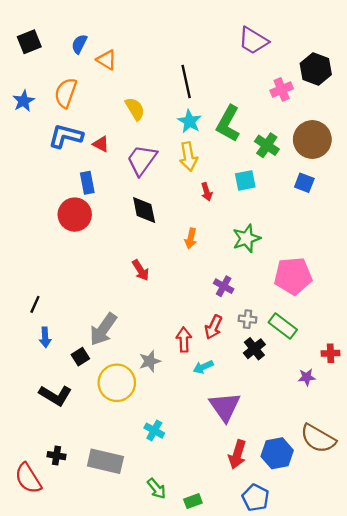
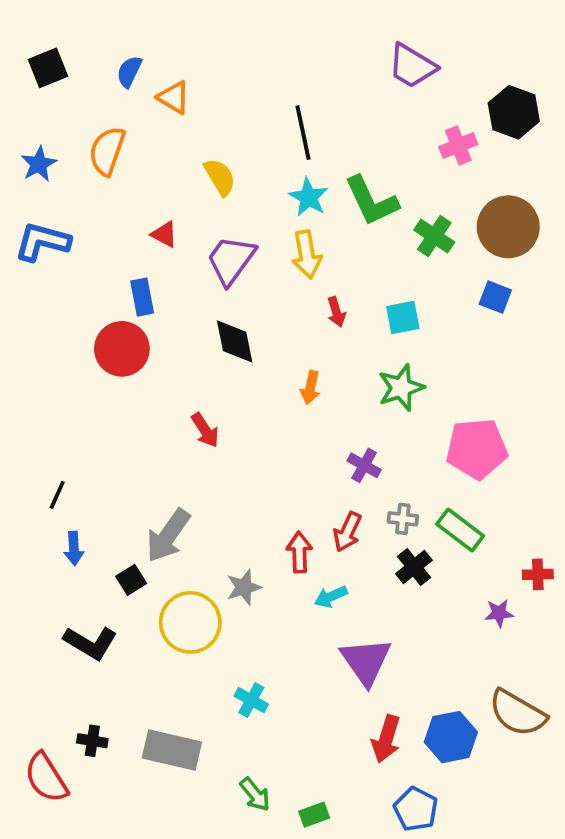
green L-shape: (228, 124) -> (371, 201), turned -54
blue L-shape: (66, 136) -> (42, 242), moved
cyan square: (245, 180) -> (403, 317), moved
red arrow: (141, 270) -> (205, 430), moved

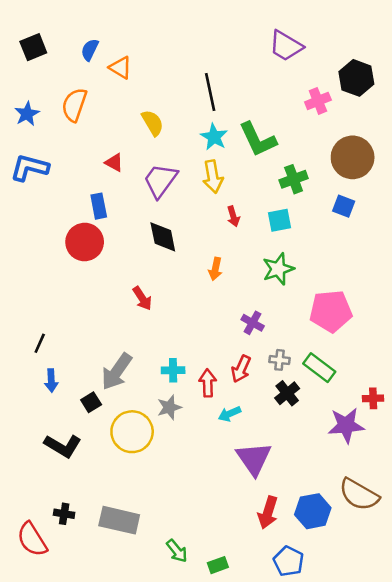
green cross: (434, 236) -> (294, 179), moved, turned 36
purple star: (499, 613) -> (346, 425), size x1.8
cyan cross: (251, 700) -> (173, 370), moved, turned -30

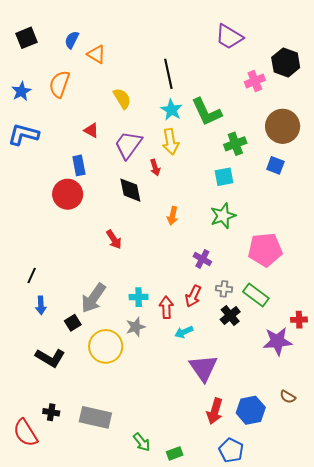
red arrow: (233, 216) -> (155, 167), moved
brown semicircle: (359, 495) -> (288, 397), size x0.5

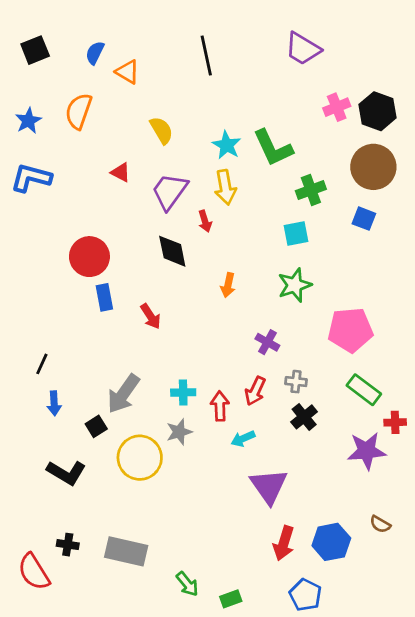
black hexagon: (286, 63) -> (377, 111), moved
black line: (168, 74) -> (206, 56), moved
blue rectangle: (79, 165) -> (104, 297), moved
green rectangle: (256, 295) -> (364, 390), moved

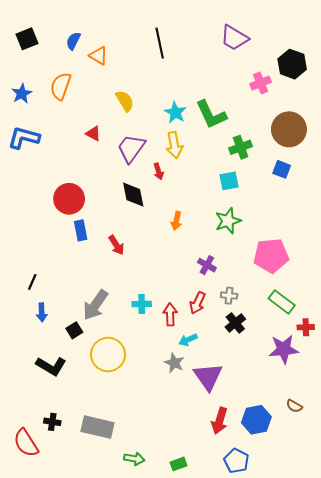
black hexagon: (377, 111) -> (292, 64), moved
gray star: (179, 432) -> (174, 363), moved, turned -30
green arrow: (187, 584) -> (134, 459), moved, turned -42

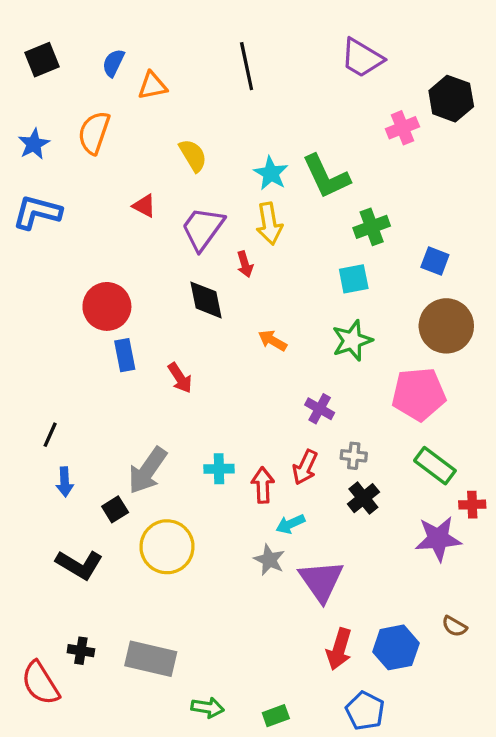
orange triangle: (99, 56) -> (152, 86), turned -42
brown circle: (289, 129) -> (446, 326), moved
orange arrow: (176, 221) -> (273, 341), turned 108

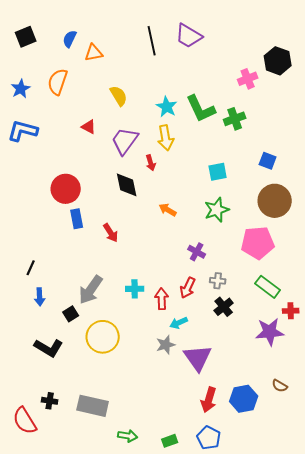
purple trapezoid: (362, 58) -> (189, 36), moved
green cross: (372, 227) -> (235, 119), moved
gray star: (269, 560) -> (166, 345), turned 30
blue pentagon: (365, 711) -> (209, 438), moved

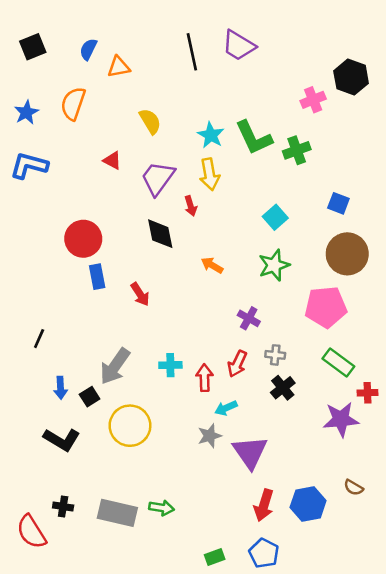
cyan square: (218, 172) -> (275, 217), turned -30
blue arrow: (40, 297) -> (61, 388), moved
green arrow: (128, 436) -> (162, 508), moved

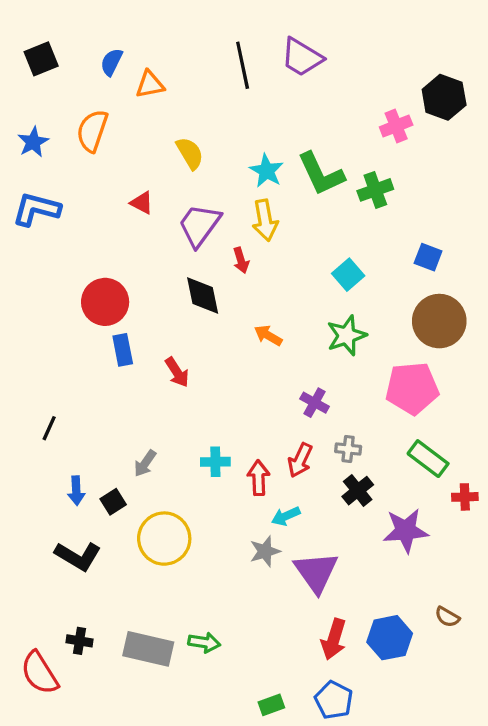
gray arrow: (115, 366) -> (145, 463), size x0.6
purple star: (341, 419) -> (406, 531), moved

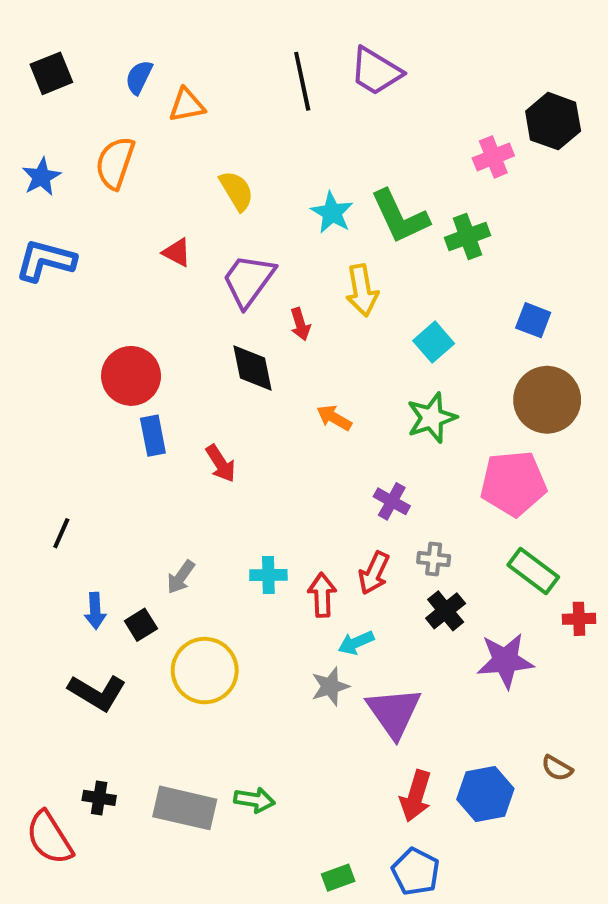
yellow arrow: (265, 220) -> (362, 290), moved

